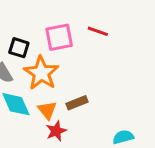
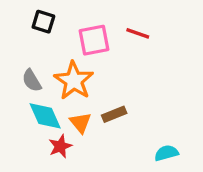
black square: (19, 48) -> (43, 22), moved
red star: (56, 131) -> (60, 146), moved

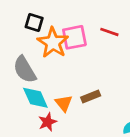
gray semicircle: (32, 81) -> (25, 70), size x1.5
orange star: (74, 81) -> (53, 43), moved

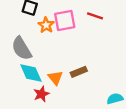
orange star: (53, 43) -> (46, 25), size x0.6

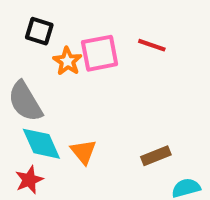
brown rectangle: (79, 72) -> (156, 156), moved
red star: (41, 94) -> (29, 180), moved

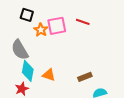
cyan diamond: (41, 144) -> (28, 71), turned 35
orange triangle: (83, 152) -> (49, 75), turned -32

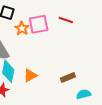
orange triangle: (49, 75) -> (30, 75), turned -48

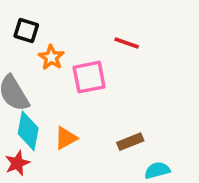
pink square: (39, 24) -> (89, 77), moved

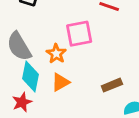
orange star: (51, 57) -> (56, 54), moved

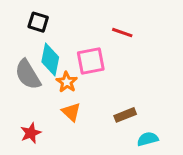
cyan diamond: (31, 76) -> (50, 60), moved
orange triangle: (61, 82) -> (71, 112), turned -48

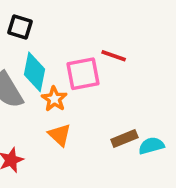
red line: (122, 33) -> (114, 56), moved
cyan semicircle: (148, 139) -> (151, 146), moved

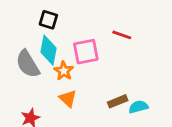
black square: (20, 27) -> (48, 20), moved
red line: (114, 56) -> (122, 35), moved

